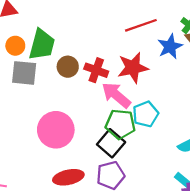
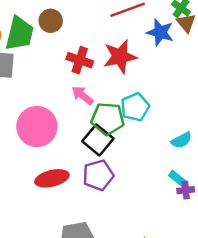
blue star: (170, 47) -> (160, 32), turned -30
brown circle: (68, 67) -> (51, 21), moved
pink arrow: (116, 95) -> (82, 95), moved, size x0.7

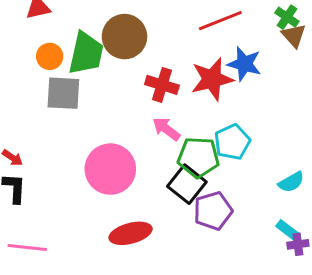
brown circle: (51, 21) -> (124, 37), size x1.5
blue star: (160, 32) -> (244, 64), moved
purple pentagon: (98, 175) -> (213, 211), moved

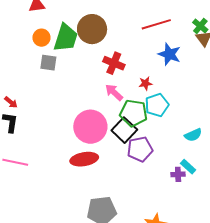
red star: (212, 79) -> (145, 83), moved, size x0.5
gray square: (63, 93) -> (48, 63), size x0.7
pink circle: (110, 169) -> (90, 127), moved
purple cross: (298, 244) -> (178, 174), moved

